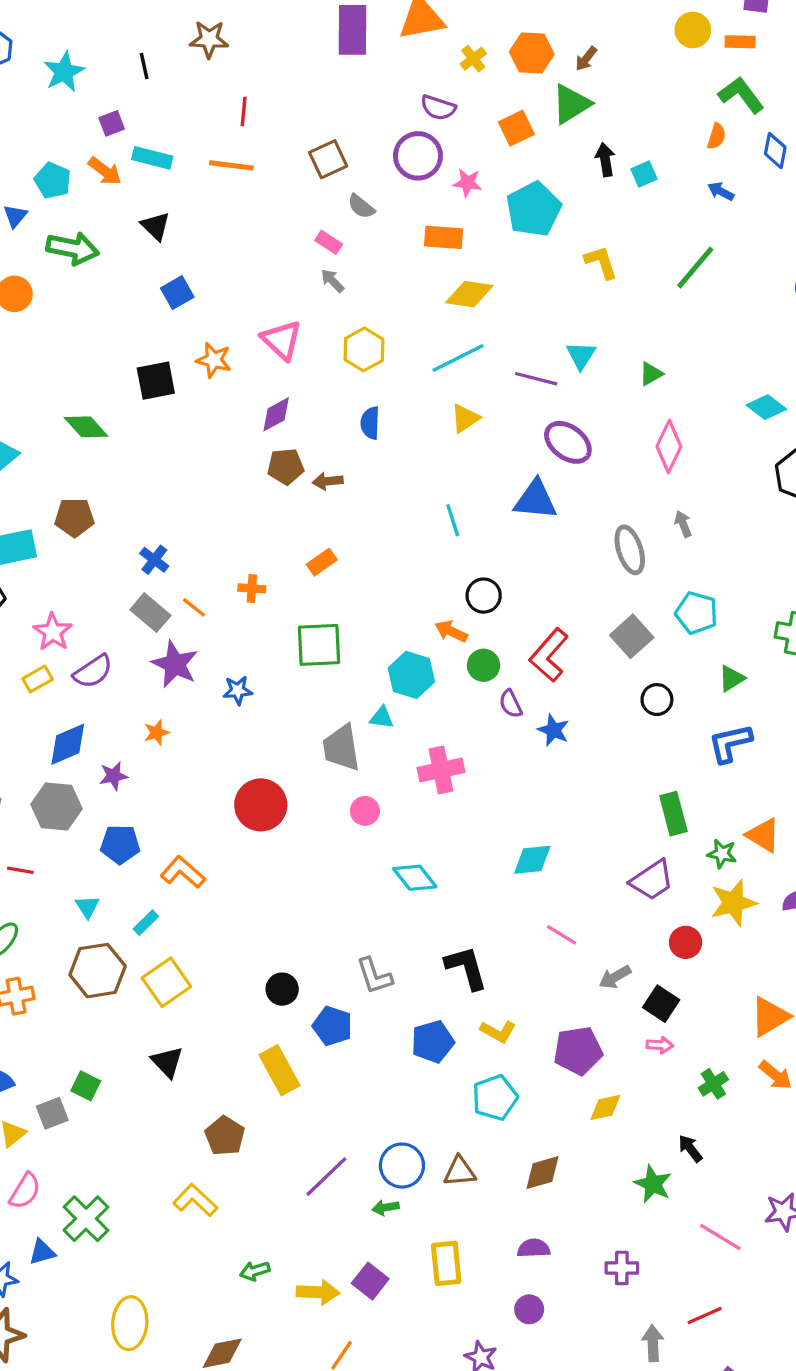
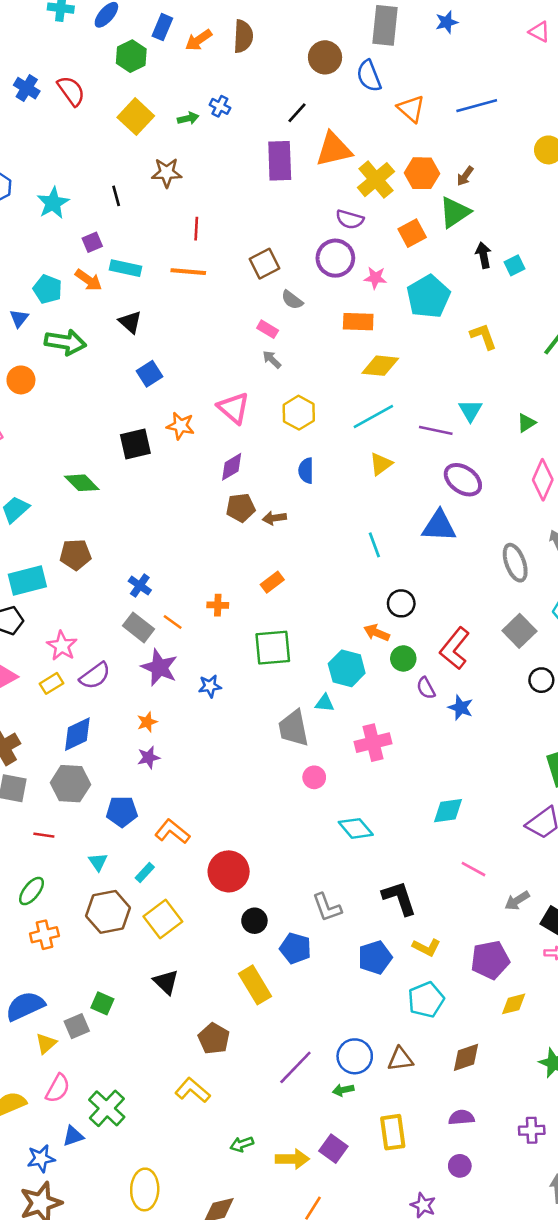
yellow cross: (473, 59) -> (376, 180), size x1.8
purple star: (114, 776) -> (149, 757), moved
red circle: (261, 805) -> (229, 871), moved

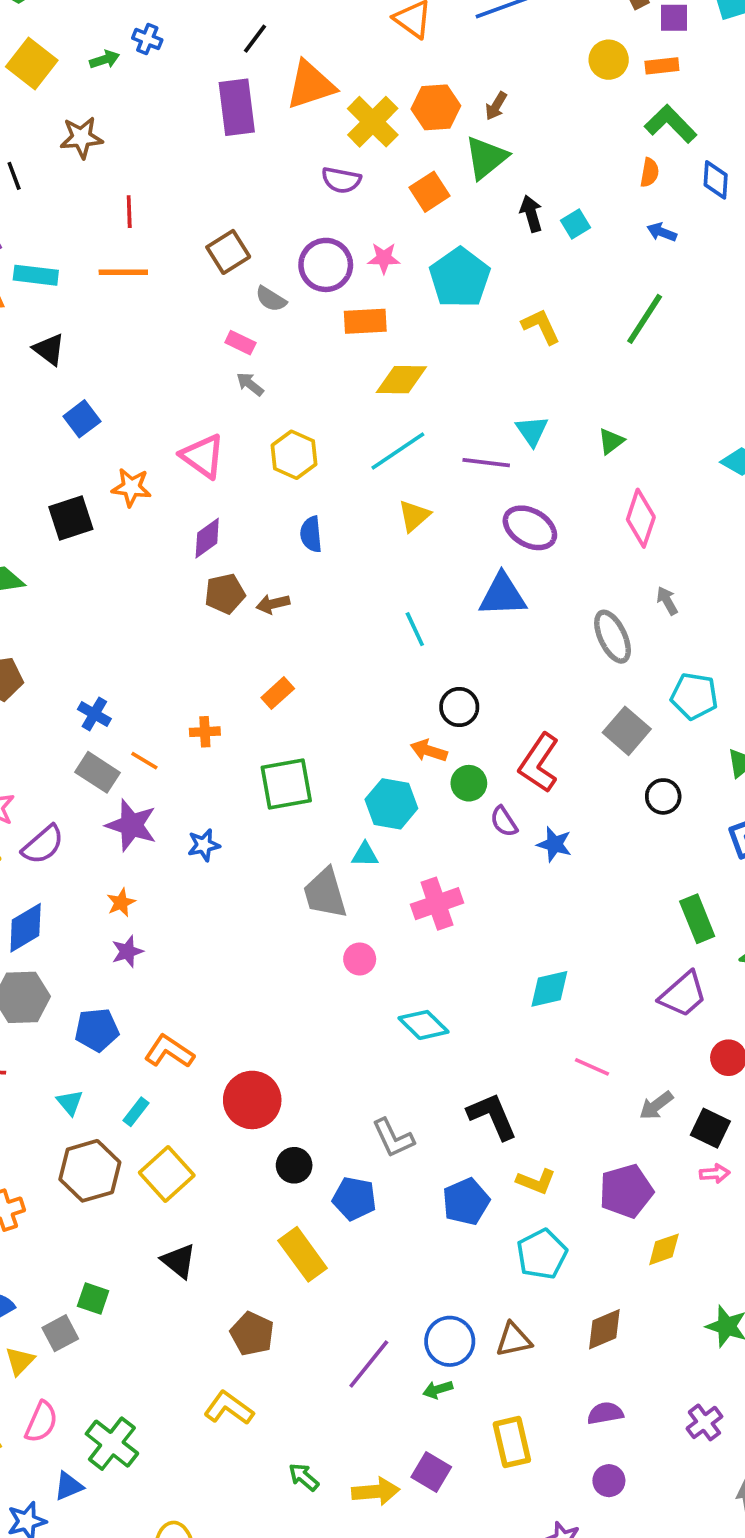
purple circle: (335, 258) -> (326, 265), moved
purple cross: (532, 1130) -> (704, 1422), turned -30
green arrow: (242, 1144) -> (304, 1477), turned 65

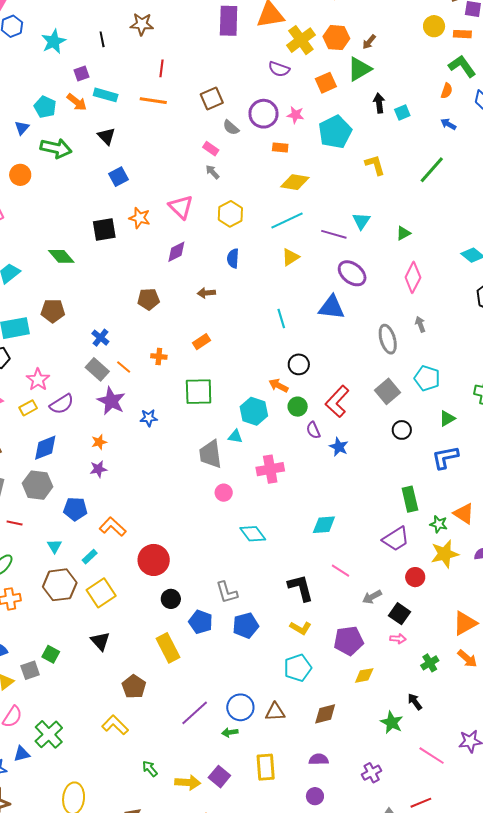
orange rectangle: (365, 321) -> (280, 148), size x0.7
brown pentagon: (225, 594) -> (148, 299), moved
black L-shape: (492, 1116) -> (301, 588), moved
blue pentagon: (466, 1202) -> (246, 625), moved

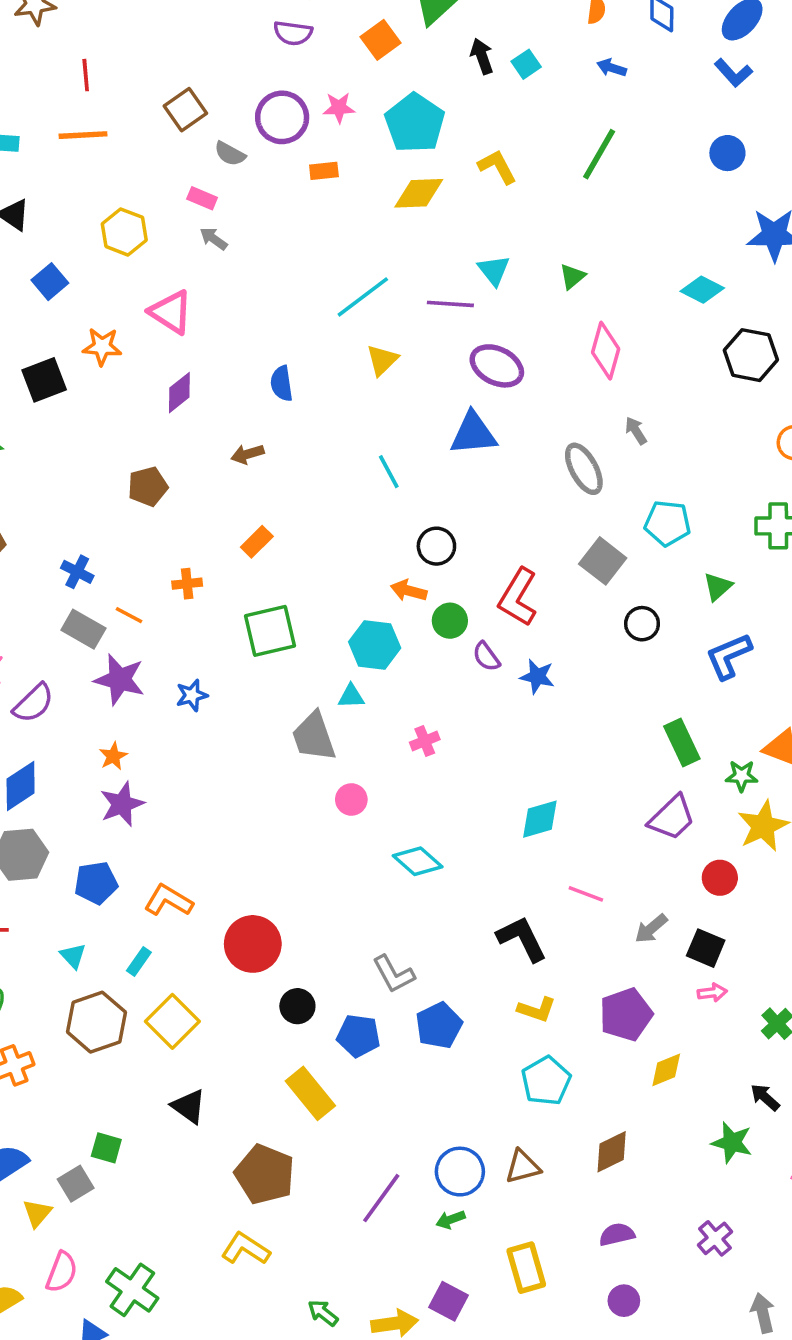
yellow diamond: (295, 182) -> (419, 193), moved
yellow hexagon: (230, 214) -> (124, 232), moved
purple star: (98, 469) -> (122, 804), size x1.4
pink cross: (270, 469) -> (425, 741), size x0.6
brown pentagon: (134, 687) -> (265, 1174), size x1.4

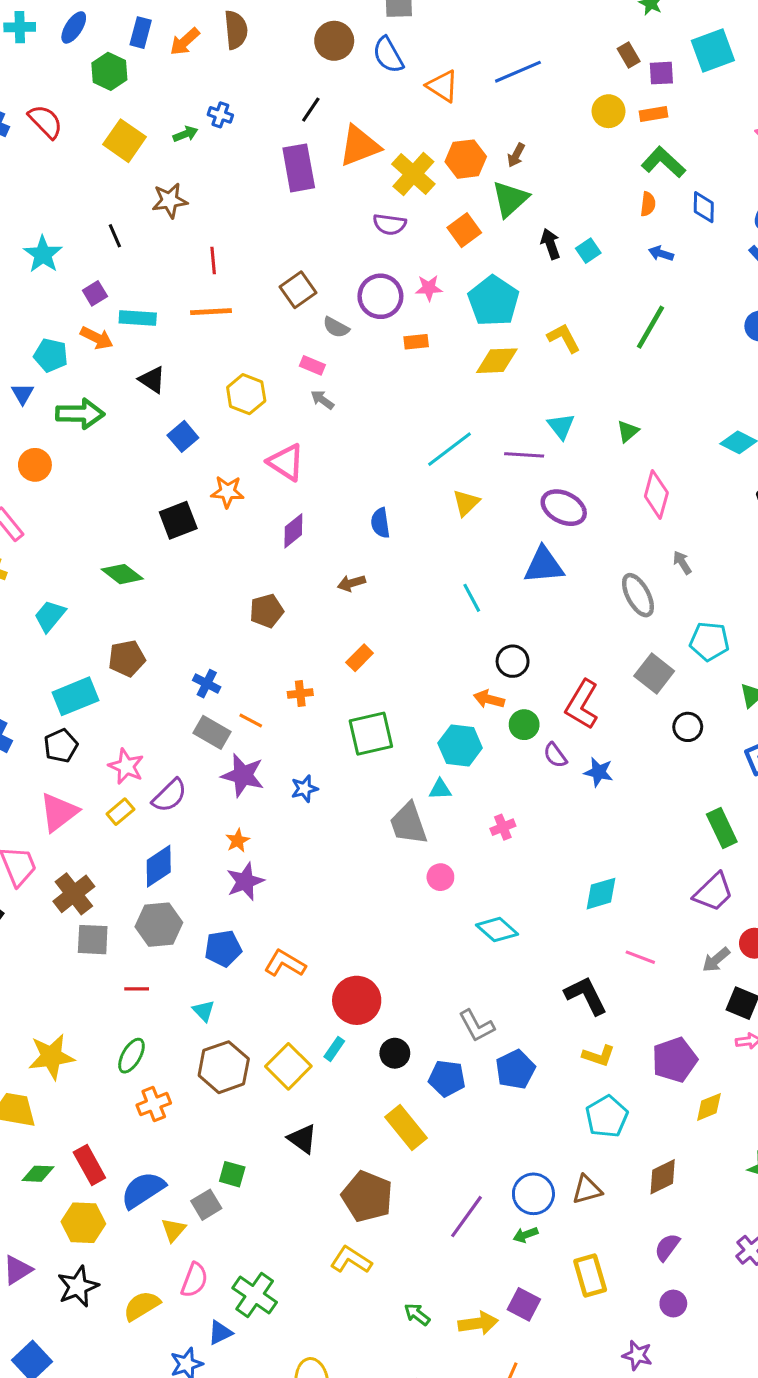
gray arrow: (651, 929) -> (716, 960), moved
cyan rectangle: (139, 962) -> (334, 1049), moved
purple semicircle: (617, 1234) -> (667, 1247), turned -40

